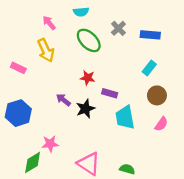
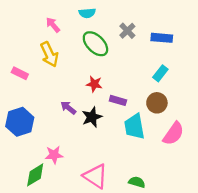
brown circle: (157, 95) -> (157, 103), moved
pink semicircle: (161, 124) -> (173, 134), size x1.5

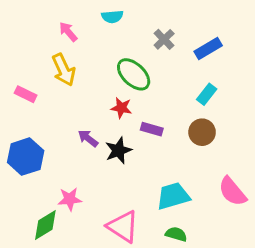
blue rectangle: (162, 38) -> (208, 49), turned -36
green ellipse: (95, 44) -> (134, 74), moved
cyan trapezoid: (134, 127) -> (173, 196), moved, turned 84
pink semicircle: (173, 134) -> (232, 192), moved, turned 105

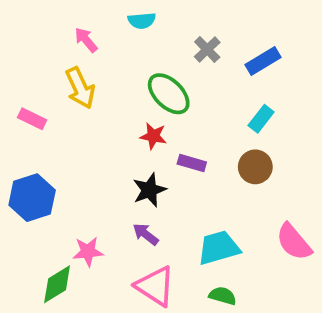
purple arrow: (88, 138) -> (146, 234), moved

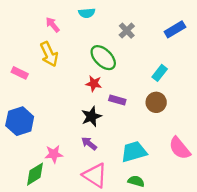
blue rectangle: (263, 61) -> (175, 29), moved

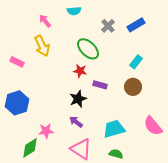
blue rectangle: (175, 29) -> (136, 25), moved

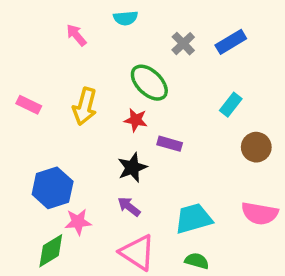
yellow arrow: (42, 46) -> (85, 106), moved, turned 40
brown circle: (133, 87) -> (256, 147), moved
blue hexagon: (17, 103) -> (53, 188), moved
pink semicircle: (153, 126) -> (260, 213), turned -40

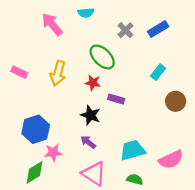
pink arrow: (76, 35) -> (52, 24), size x1.5
black star: (132, 168) -> (91, 115), turned -30
pink semicircle: (260, 213) -> (171, 160), moved, turned -35

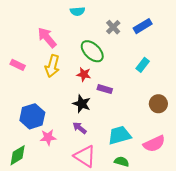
pink arrow: (52, 24) -> (47, 38), moved
brown circle: (176, 101) -> (158, 104), moved
green diamond: (35, 172) -> (18, 155), moved

